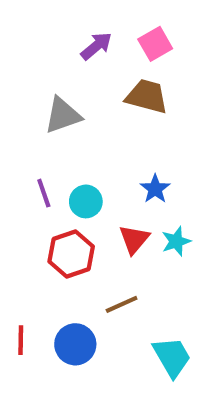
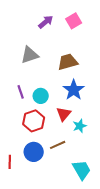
brown trapezoid: (147, 96) -> (68, 62), moved, turned -30
blue star: (155, 189) -> (74, 90), size x1.5
cyan star: (176, 241) -> (80, 126), moved
blue circle: (75, 344) -> (34, 152), moved

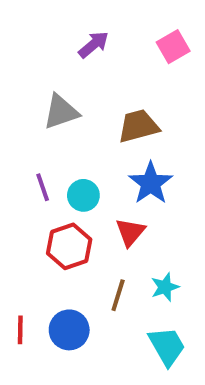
pink square: (74, 21) -> (173, 47), moved
cyan star: (80, 126) -> (165, 287), moved
brown line: (58, 145) -> (118, 295), turned -49
blue circle: (34, 152) -> (69, 330), moved

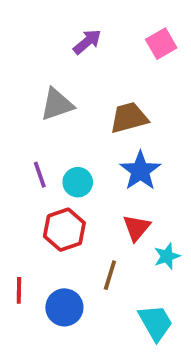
red triangle: (130, 232) -> (137, 228), moved
cyan star: (165, 287) -> (167, 256), moved
red line: (20, 330) -> (19, 290), moved

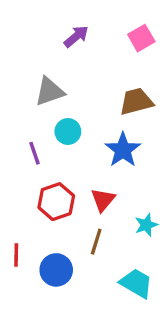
brown trapezoid: (129, 118) -> (136, 101), moved
cyan circle: (78, 182) -> (68, 131), moved
red triangle: (137, 228) -> (103, 200), moved
cyan trapezoid: (156, 323) -> (136, 283), turned -30

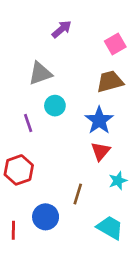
pink square: (141, 38) -> (115, 44), moved
red triangle: (103, 200) -> (101, 151), moved
red hexagon: (56, 202) -> (19, 170), moved
red line: (16, 255) -> (13, 230), moved

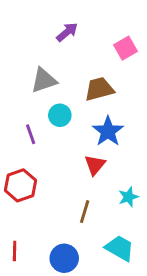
brown trapezoid: (110, 81) -> (99, 89), moved
red triangle: (101, 151) -> (95, 165), moved
blue circle: (46, 217) -> (64, 258), moved

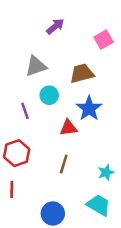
red triangle: (95, 165) -> (69, 128), moved, turned 42
cyan star: (128, 197) -> (106, 172), moved
brown line: (85, 212) -> (64, 164), moved
red line: (15, 251) -> (12, 189), moved

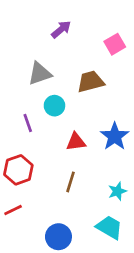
blue star: (89, 108) -> (115, 136), moved
red line: (12, 189) -> (13, 210), turned 63

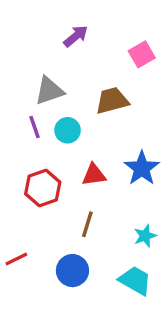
purple line: (28, 123) -> (35, 127), moved
red hexagon: (18, 170) -> (43, 188), moved
blue circle: (58, 237) -> (72, 271), moved

